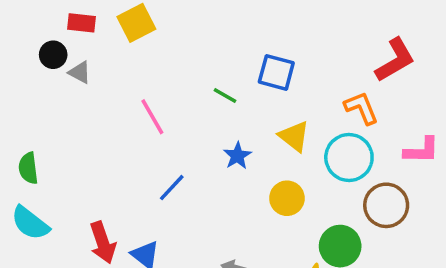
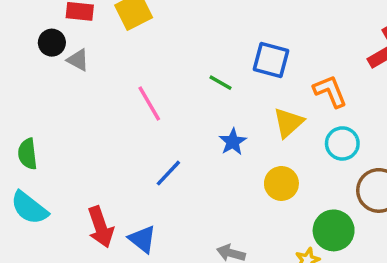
orange L-shape: (361, 108) -> (330, 91), moved
yellow triangle: (294, 136) -> (288, 123), turned 40
cyan circle: (349, 157) -> (342, 143), size x0.7

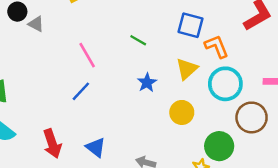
blue square: (271, 60) -> (190, 25), moved
cyan circle: (342, 143) -> (225, 84), size x1.4
blue line: (168, 173) -> (81, 91), moved
blue triangle: (142, 239) -> (96, 147), moved

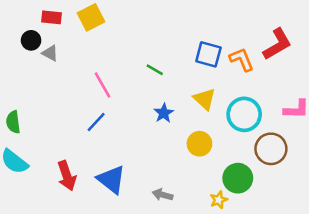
orange L-shape: (217, 46) -> (242, 59), moved
yellow triangle: (187, 69) -> (205, 99), turned -35
blue triangle: (96, 147) -> (111, 179), size x1.4

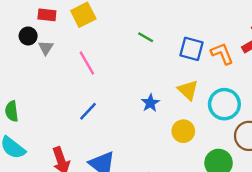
gray triangle: (50, 53) -> (46, 48), turned 35
green line: (155, 70) -> (146, 37), moved
pink line: (102, 85) -> (87, 63), moved

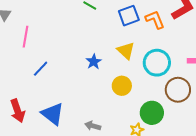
blue square: (191, 49) -> (129, 16), turned -35
pink line: (87, 63) -> (26, 37), moved, turned 40

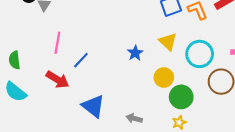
pink line: (26, 37) -> (57, 43), moved
red arrow: (18, 111) -> (57, 80), moved, turned -40
green circle: (152, 113) -> (181, 97), moved

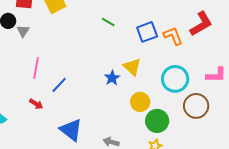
yellow triangle: (168, 42) -> (132, 67), moved
red arrow: (57, 80) -> (36, 104), size x0.6

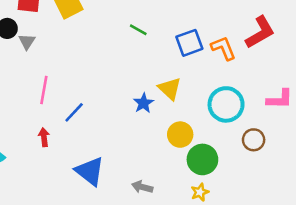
red arrow: (36, 104) -> (44, 137), turned -128
brown circle: (196, 106) -> (254, 140), size x0.7

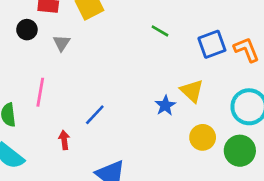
gray triangle: (27, 42) -> (62, 43), moved
pink line: (44, 90) -> (40, 92), moved
green circle: (202, 159) -> (240, 151), moved

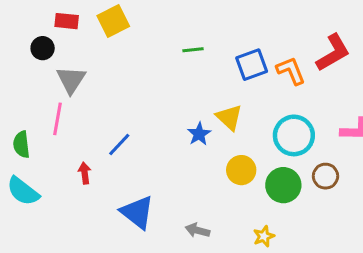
green line: (160, 31) -> (193, 50), turned -36
gray triangle: (62, 43) -> (71, 80), moved, size x1.5

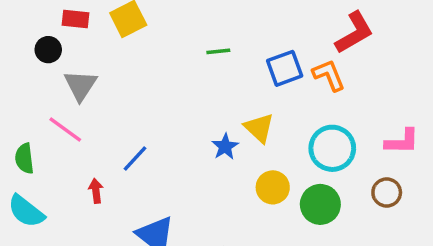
red L-shape: (333, 53) -> (354, 33), moved
pink line: (58, 119) -> (65, 130), turned -64
brown circle: (325, 176) -> (387, 192), moved

